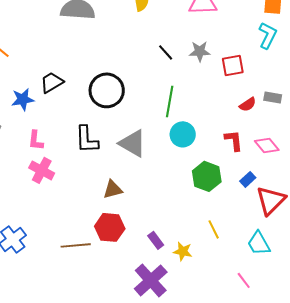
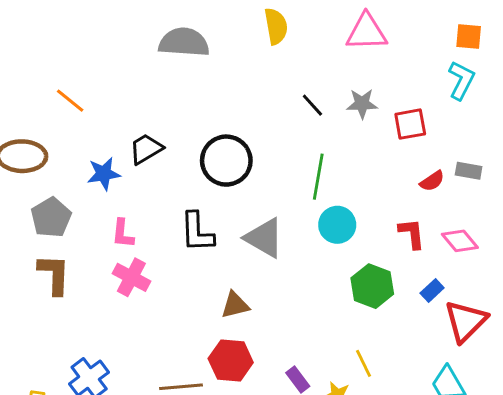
yellow line: (214, 229) -> (363, 363), moved

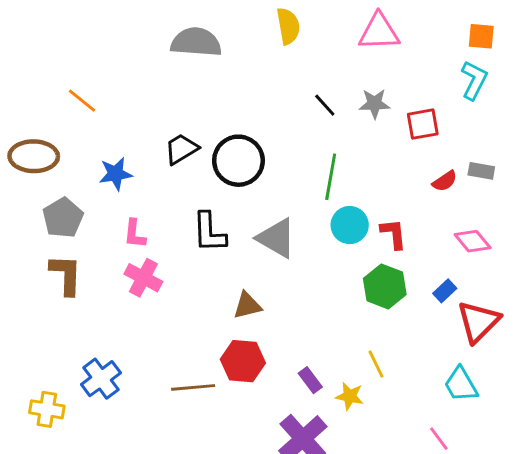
black trapezoid: (146, 149) -> (181, 149), moved
red L-shape: (412, 234) -> (394, 234), moved

